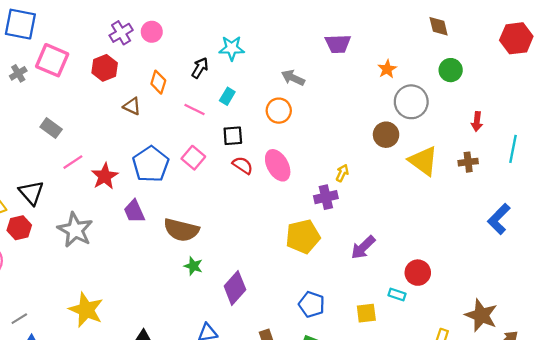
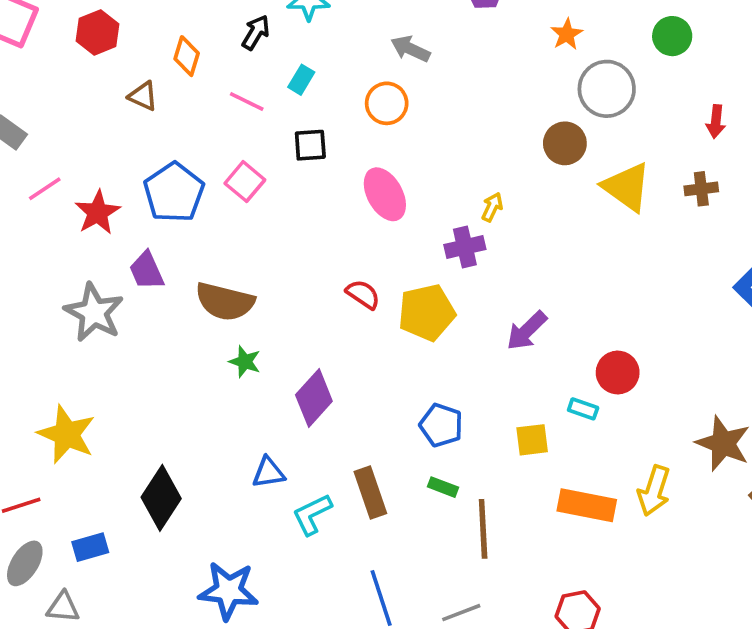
red semicircle: (243, 165) -> (363, 294), moved
gray star: (75, 230) -> (94, 312), moved

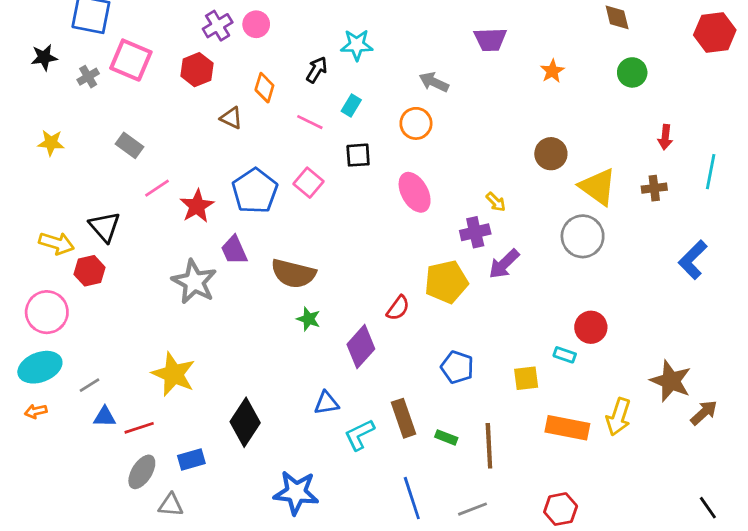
gray circle: (607, 89) -> (583, 236), moved
yellow arrow: (492, 207) -> (496, 202), turned 110
red semicircle: (363, 294) -> (398, 308), moved, turned 92
purple arrow: (527, 331) -> (504, 264), moved
green rectangle: (443, 487) -> (446, 437), moved

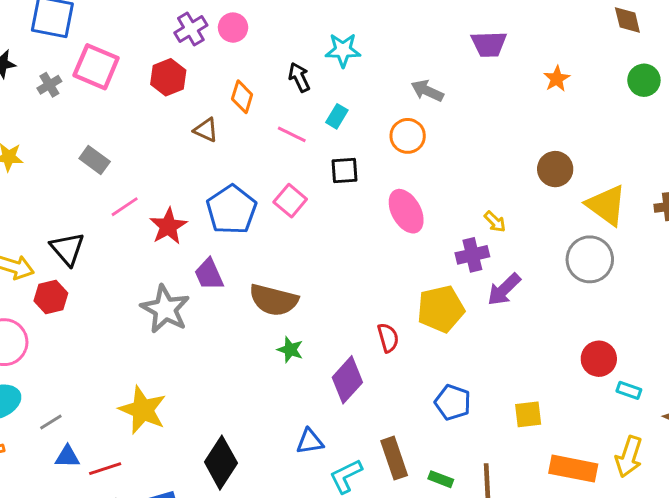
black arrow: (317, 70) -> (299, 77), turned -56
red semicircle: (398, 308) -> (388, 338), turned -52
cyan rectangle: (565, 355) -> (629, 390), moved

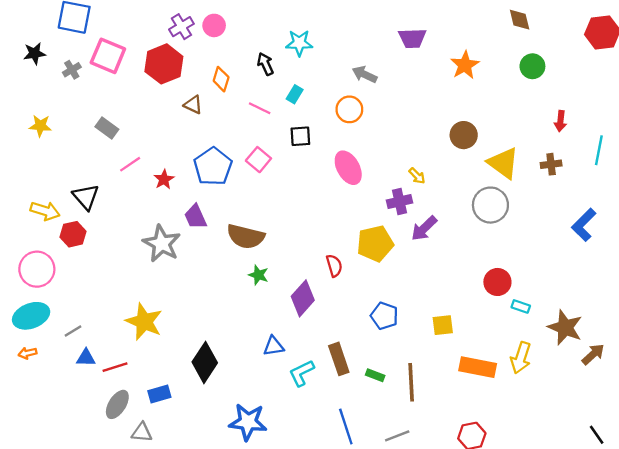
red hexagon: (168, 77) -> (164, 64), size x1.4
orange star: (557, 79) -> (465, 65), size x1.4
red star: (168, 226) -> (164, 179), size x0.7

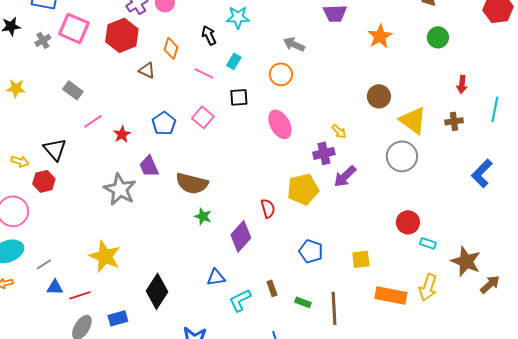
blue pentagon: (213, 167) -> (164, 123), size x0.7
yellow arrow: (45, 211) -> (20, 161), size x0.7
brown rectangle: (339, 359) -> (272, 288), size x0.6

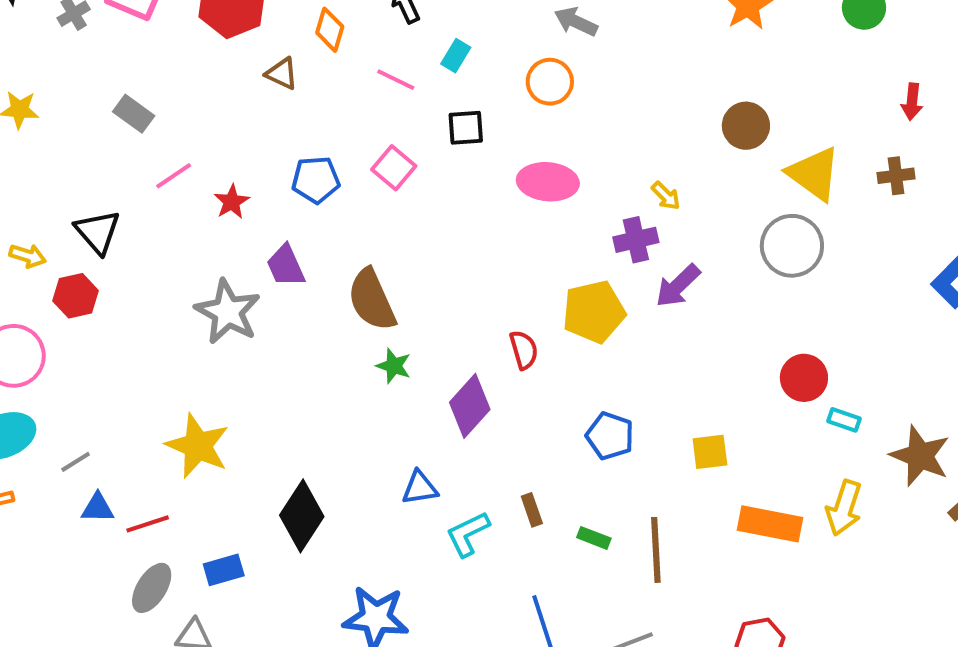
blue pentagon: (164, 123) -> (316, 180), turned 30
pink ellipse: (280, 124) -> (548, 182), turned -56
brown semicircle: (192, 183) -> (372, 300), turned 52

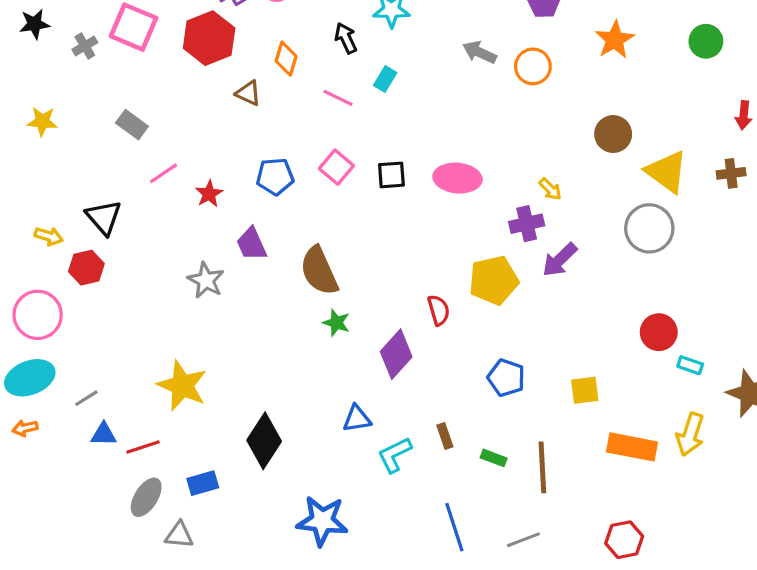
orange circle: (550, 82) -> (533, 66), moved
black square: (466, 128) -> (391, 175), moved
gray star: (228, 312) -> (206, 280), size x0.7

